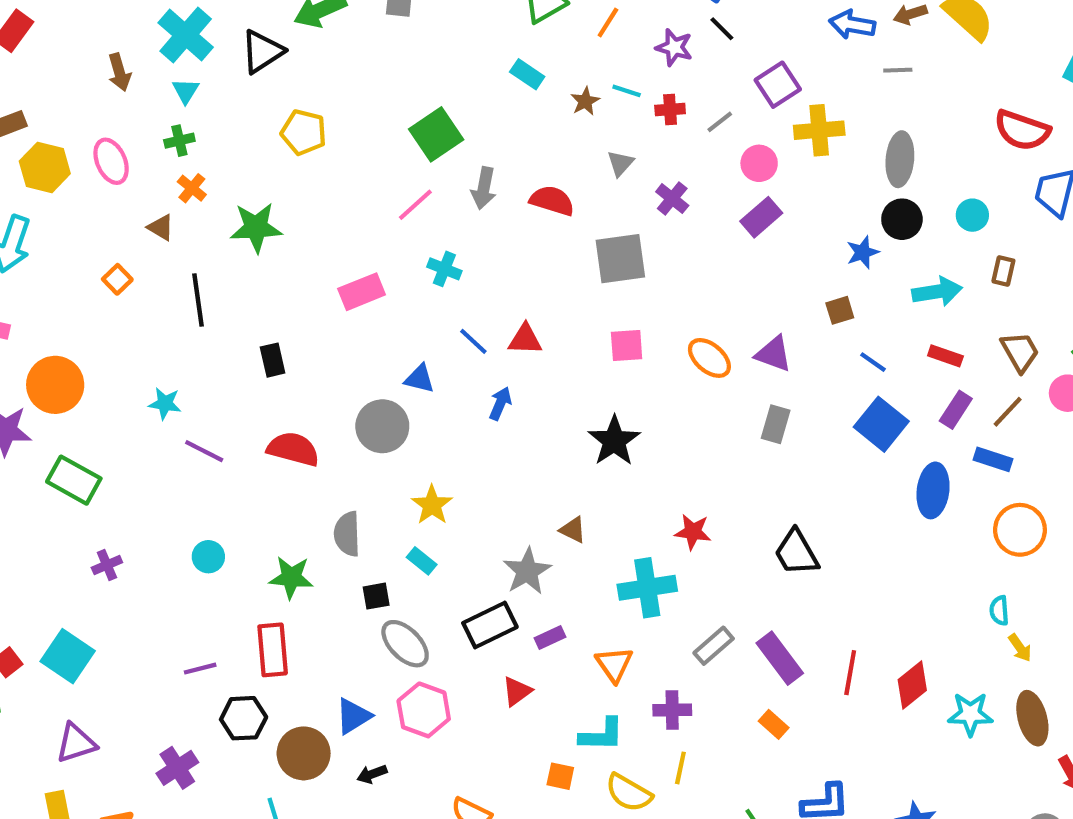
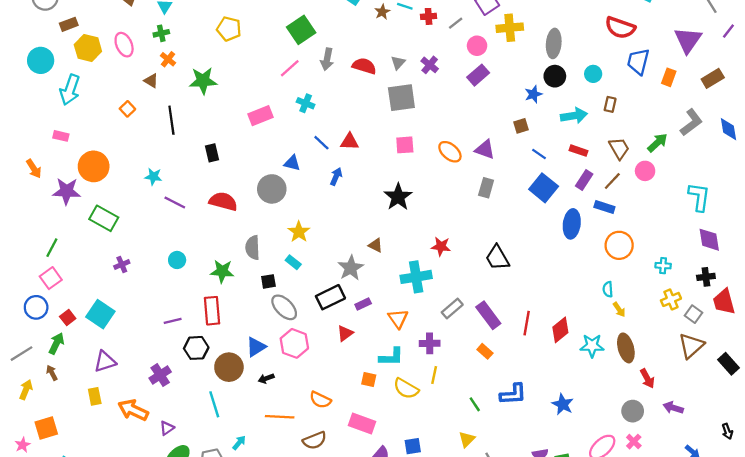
gray triangle: (620, 163) -> (398, 63), moved

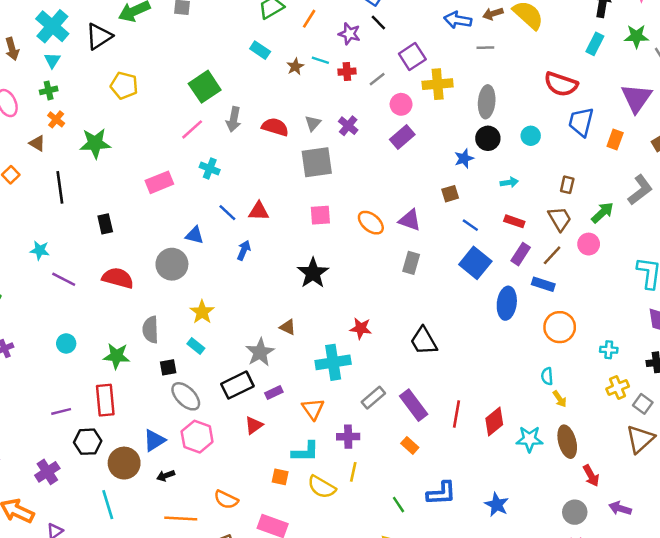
brown rectangle: (610, 104) -> (567, 185), moved
cyan arrow: (574, 116) -> (509, 182), size x0.6

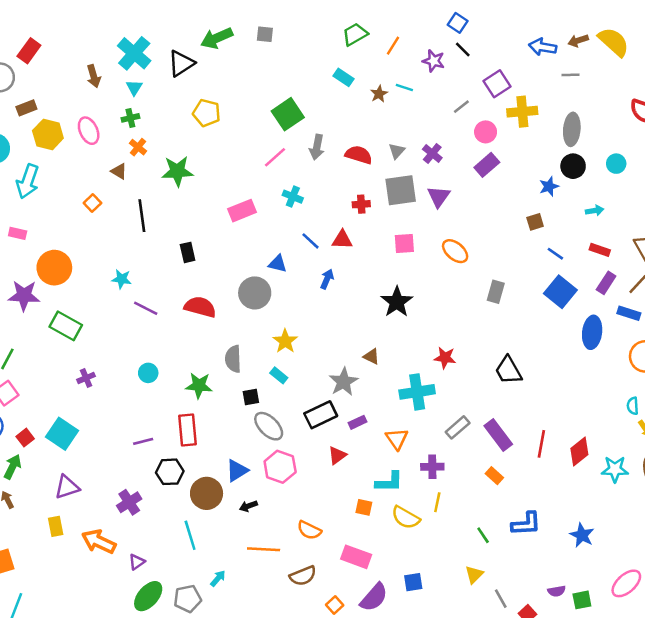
red cross: (347, 72) -> (361, 204), moved
purple triangle: (410, 220) -> (439, 197), moved, turned 45

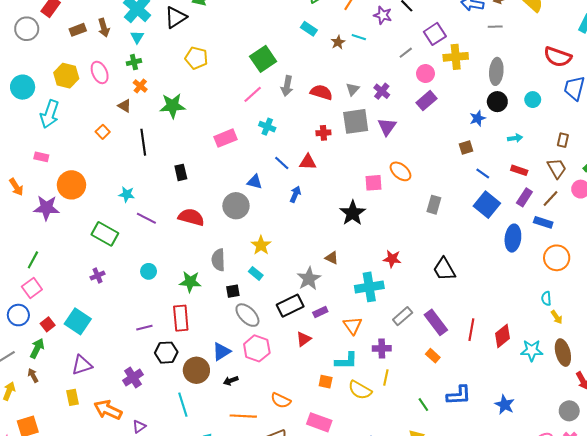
brown rectangle: (26, 108) -> (78, 30), moved
pink square: (404, 244) -> (373, 183), moved
green rectangle: (66, 326) -> (105, 234), moved

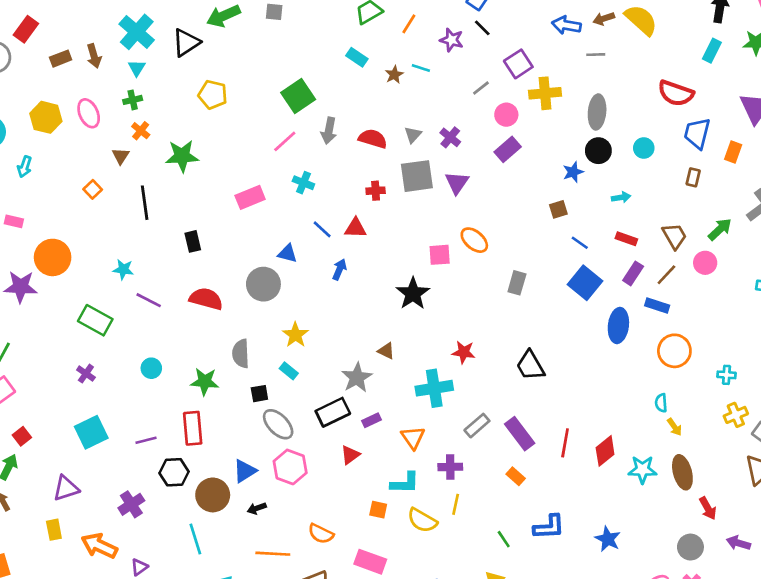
brown triangle: (125, 106) -> (121, 156), turned 32
cyan arrow: (50, 114) -> (25, 167), size x0.6
brown rectangle: (563, 140) -> (693, 177), moved
purple cross: (98, 276) -> (86, 374), turned -32
cyan square: (78, 321) -> (91, 432), moved, turned 30

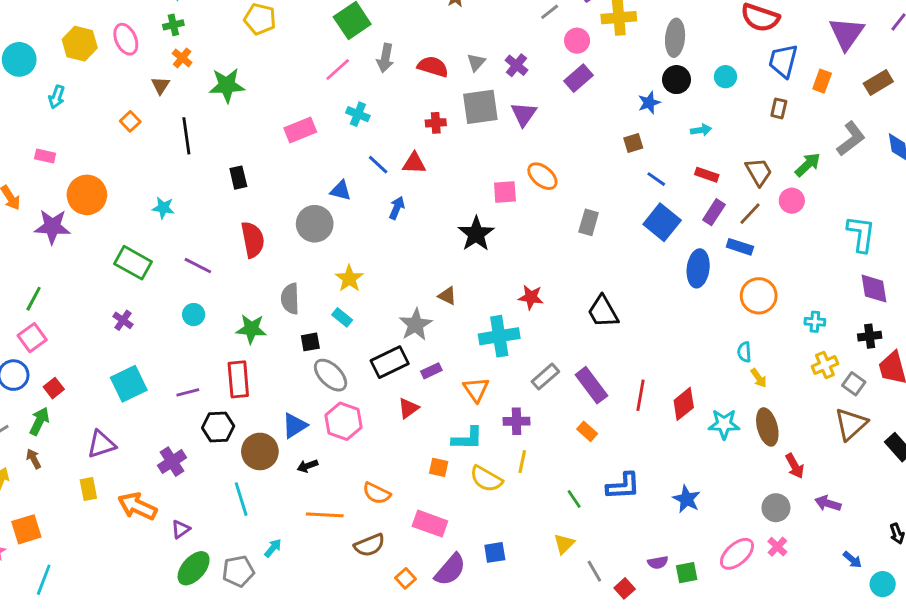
red semicircle: (206, 299) -> (253, 240), turned 64
purple line: (149, 300) -> (198, 266), moved

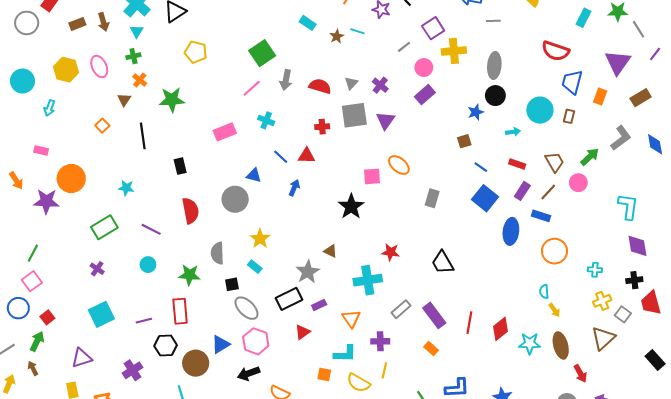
cyan circle: (726, 77) -> (540, 110), moved, size x1.6
green rectangle: (133, 263) -> (104, 227), turned -60
brown triangle: (851, 424) -> (603, 338), moved
black arrow: (307, 466) -> (249, 373), moved, size x1.5

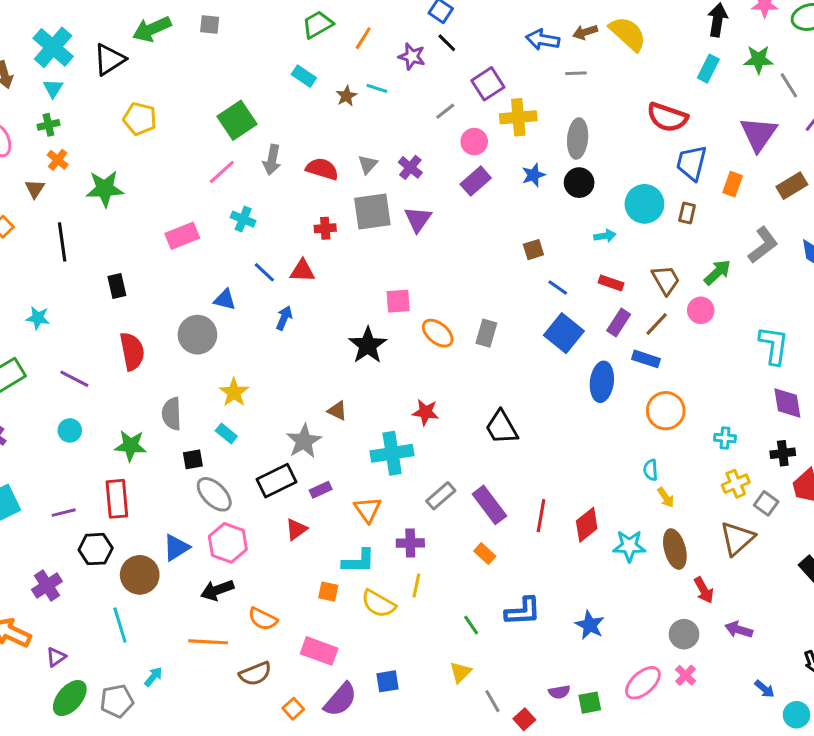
blue star: (476, 112) -> (533, 175), moved
orange ellipse: (399, 165) -> (438, 333), moved

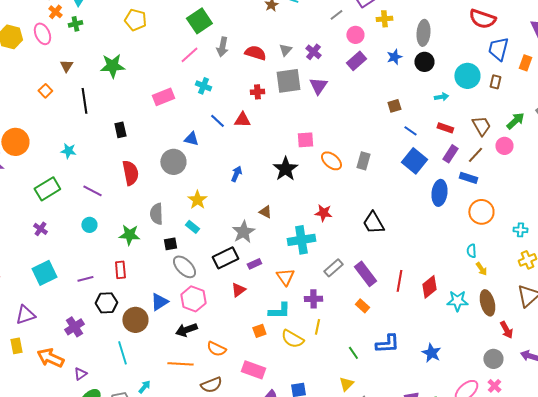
yellow cross: (518, 117) -> (384, 19), size x0.7
orange cross: (58, 160) -> (55, 12), moved
blue arrow: (284, 318) -> (236, 174), moved
red rectangle: (117, 499) -> (120, 270), size x0.7
orange square: (328, 592) -> (259, 331), turned -32

